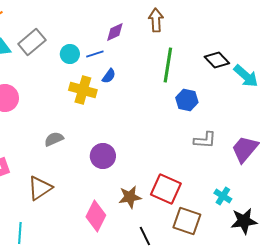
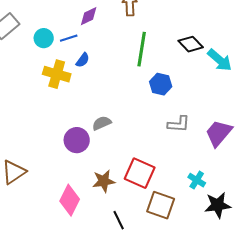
gray semicircle: (54, 139) -> (102, 123), moved

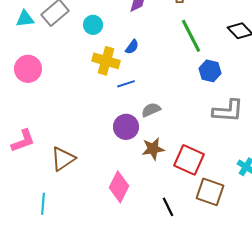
blue line: (69, 38) -> (126, 84), moved
green line: (142, 49) -> (191, 36), turned -36
gray L-shape: (179, 124) -> (228, 111), size x1.4
brown star: (104, 181) -> (153, 149), moved

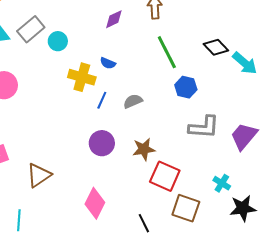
cyan circle: (93, 25) -> (58, 41), moved
blue semicircle: (132, 47) -> (108, 63), turned 77
blue line: (126, 84) -> (102, 100), turned -48
gray semicircle: (151, 110) -> (133, 101), moved
brown star: (153, 149) -> (144, 149), moved

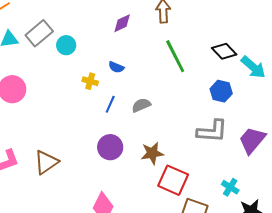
yellow cross: (82, 77) -> (90, 81), size x0.6
blue hexagon: (186, 87) -> (221, 91), moved
brown triangle: (39, 175) -> (46, 162), moved

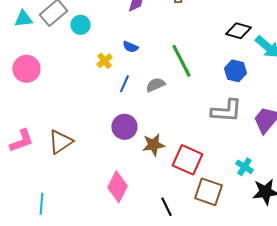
black diamond: (224, 51) -> (238, 31), turned -30
green line: (175, 56) -> (181, 61), moved
yellow cross: (90, 81) -> (104, 61), turned 35
brown star: (152, 153) -> (153, 145), moved

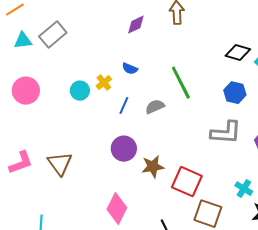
cyan circle: (80, 25) -> (80, 91), moved
brown triangle: (60, 142) -> (60, 164), turned -32

